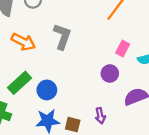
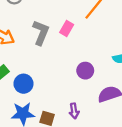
pink rectangle: (123, 49) -> (67, 29), moved

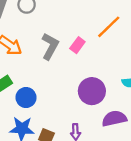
purple circle: (85, 71) -> (92, 91), size x1.5

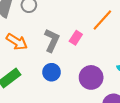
blue circle: (26, 98) -> (52, 72), moved

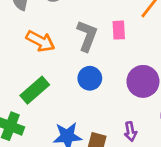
pink rectangle: (76, 38) -> (119, 30), turned -32

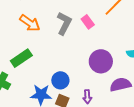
pink rectangle: (119, 30) -> (88, 22), turned -40
blue circle: (90, 78) -> (60, 80), moved

